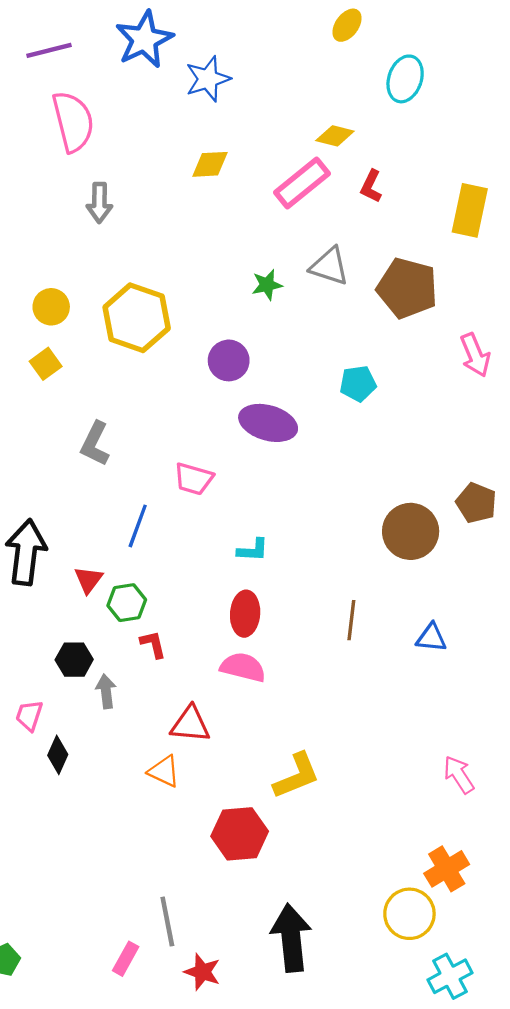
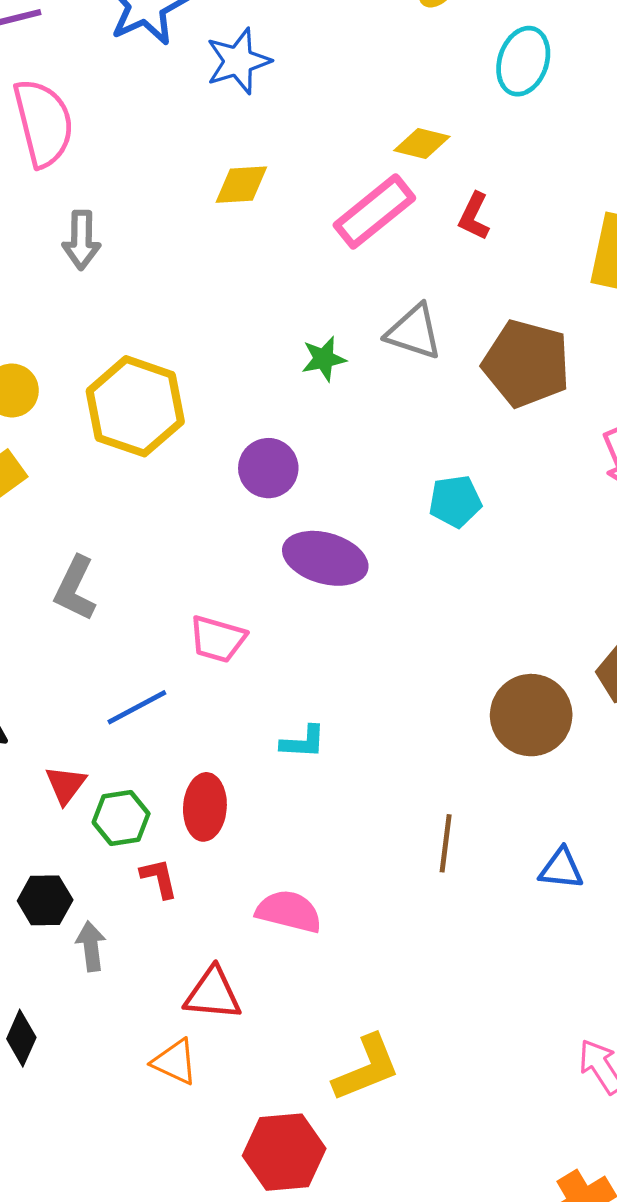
blue line: (138, 526) -> (137, 707), turned 42
red ellipse: (245, 614) -> (205, 807), moved

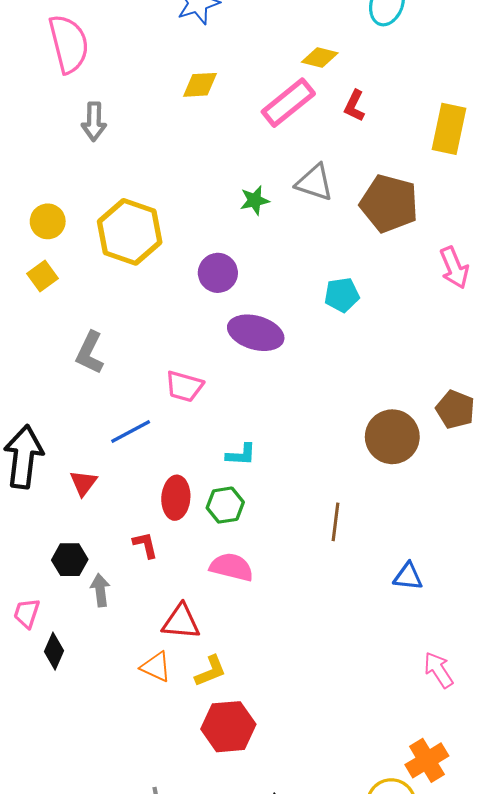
green hexagon: (121, 818) -> (225, 505), moved
blue triangle: (561, 869) -> (408, 576), moved
yellow L-shape: (366, 1068) -> (211, 671), moved, size x0.7

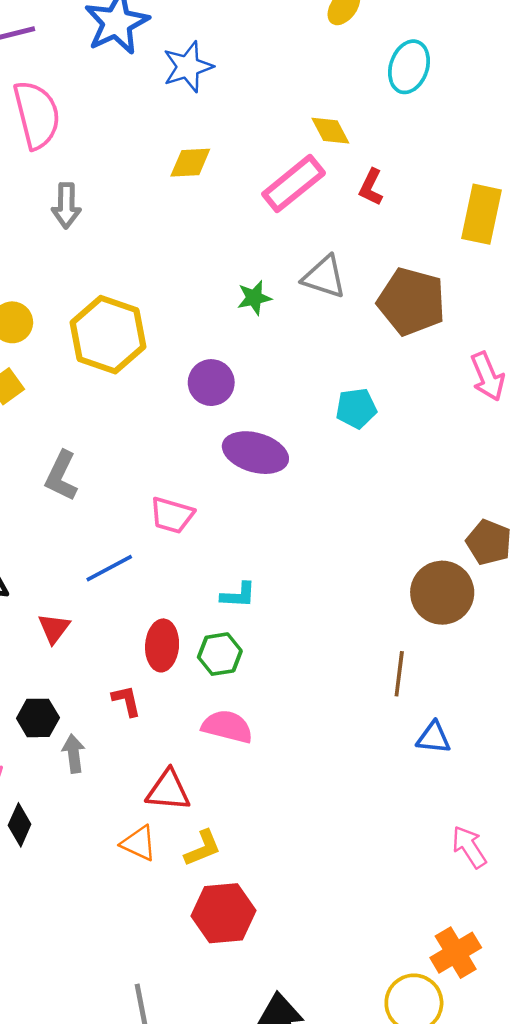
yellow diamond: (320, 57) -> (330, 131), turned 48
brown circle: (392, 437) -> (442, 593), moved
brown line: (336, 522) -> (399, 674), moved

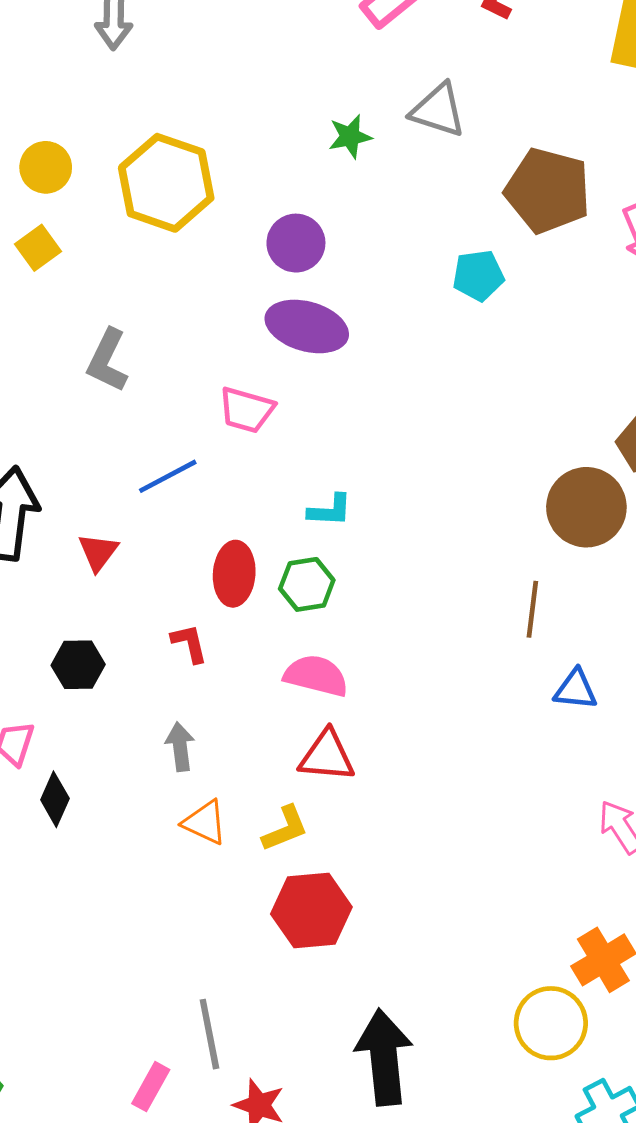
brown pentagon: (411, 301) -> (548, 191), moved
purple ellipse: (255, 453) -> (307, 326), moved
gray arrow: (74, 754) -> (180, 747), moved
red triangle: (168, 790) -> (327, 756), moved

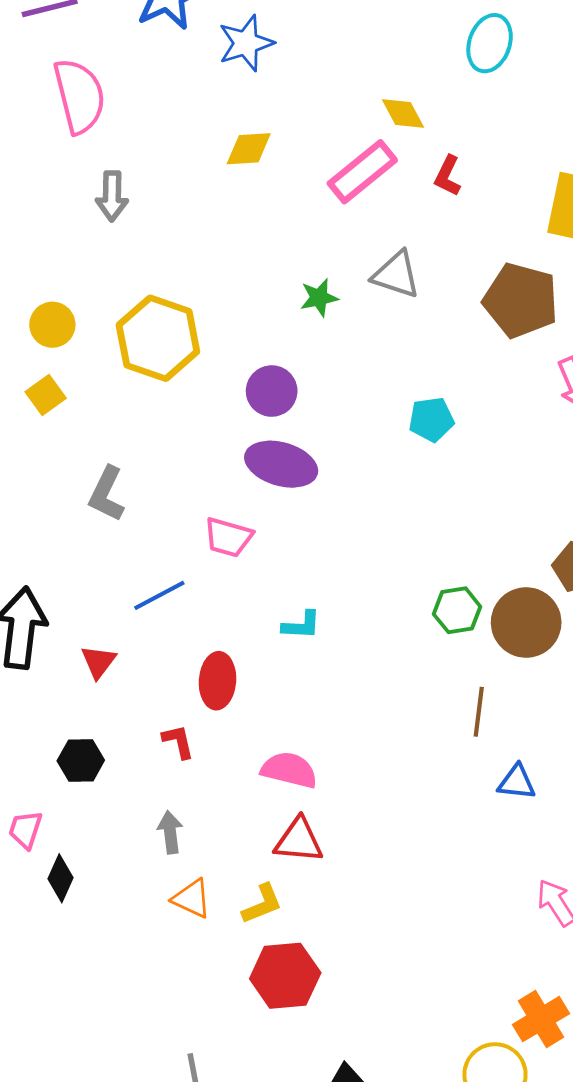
brown pentagon: (548, 191) -> (521, 300), moved
green hexagon: (307, 584) -> (457, 610), moved

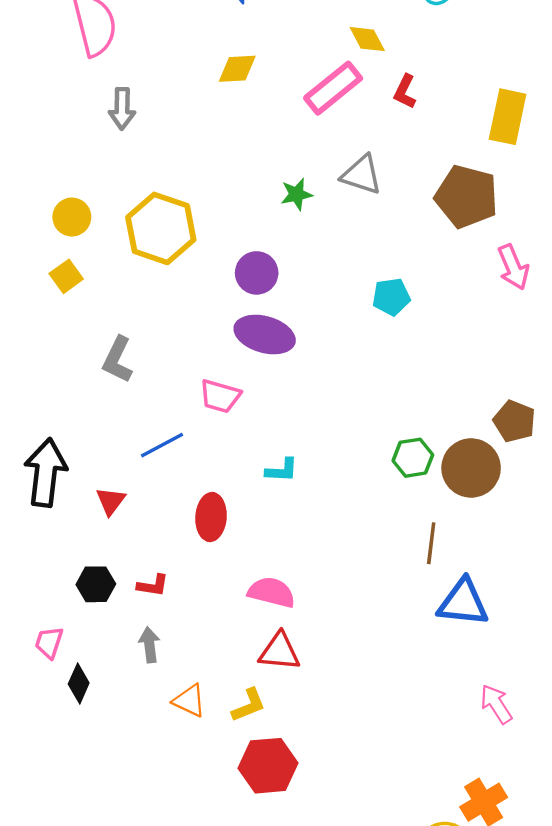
red L-shape: (178, 742) -> (153, 585), moved, turned 112
blue triangle: (517, 782) -> (463, 603), size x1.6
gray arrow: (170, 832) -> (149, 645), moved

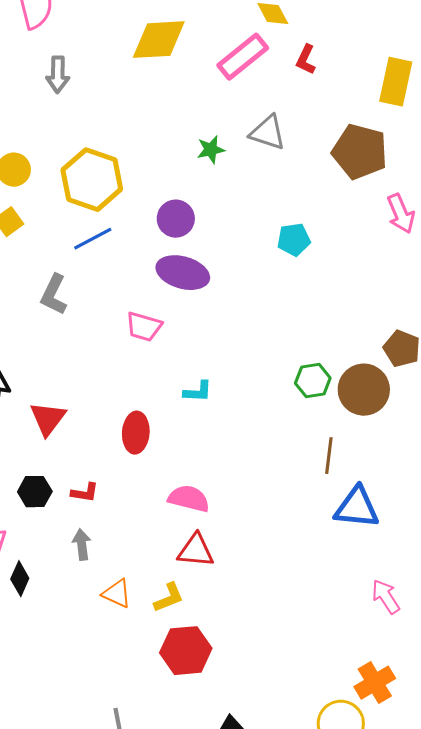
yellow diamond: (237, 69) -> (159, 40), size x1.6
blue line: (162, 445) -> (93, 239), moved
red triangle: (111, 501) -> (48, 419), size x1.4

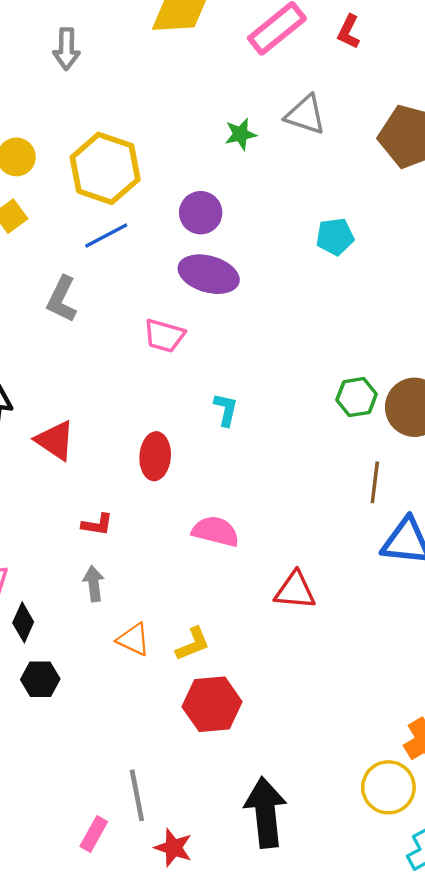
cyan L-shape: (198, 392) -> (226, 410), turned -80
red triangle: (48, 419) -> (55, 440), turned -33
black hexagon: (35, 492) -> (40, 679), moved
red triangle: (196, 551) -> (295, 590), moved

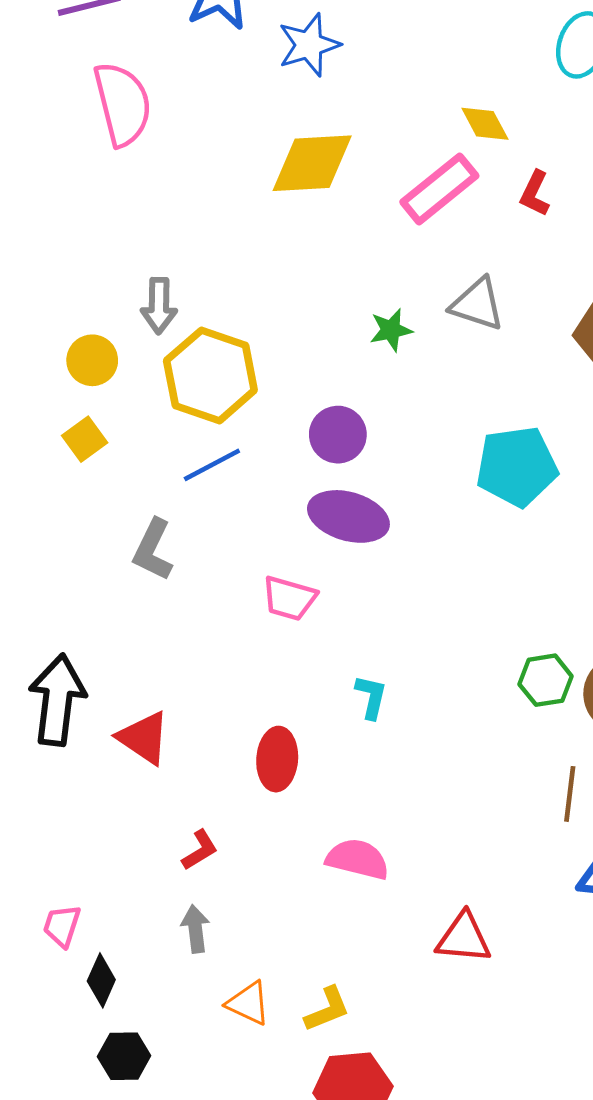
gray arrow: (66, 49) -> (159, 306), moved
cyan pentagon: (335, 237) -> (517, 466), size x1.6
red L-shape: (97, 524) -> (200, 850), turned -40

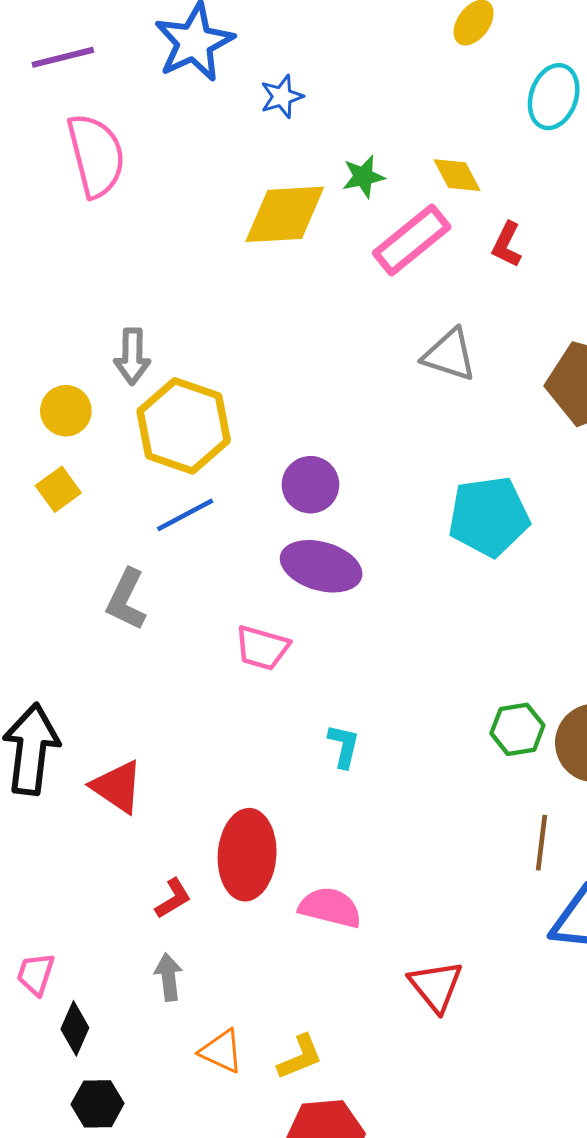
blue star: (309, 45) -> (282, 97), size x0.7
green star: (391, 330) -> (363, 177), moved
red ellipse: (277, 759) -> (247, 855), moved, size x1.4
red triangle: (464, 938) -> (436, 986), turned 46

